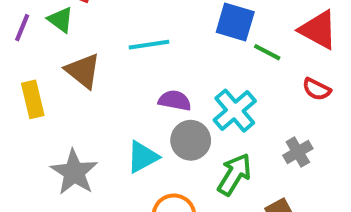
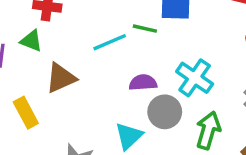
green line: (267, 52) -> (145, 29), moved
brown triangle: (83, 71) -> (61, 78), turned -48

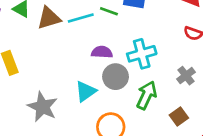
brown triangle: (61, 78) -> (49, 18), moved
cyan cross: (195, 78) -> (142, 54), turned 32

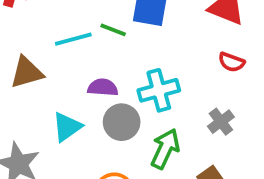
brown triangle: (49, 18) -> (27, 72), moved
cyan triangle: (86, 91) -> (67, 127), moved

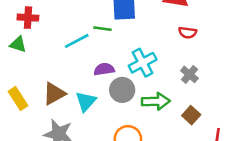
brown triangle: (27, 72) -> (54, 94), moved
green arrow: (165, 149) -> (156, 101), turned 76

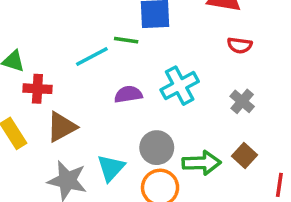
red cross: (28, 18) -> (37, 89), moved
gray circle: (122, 90) -> (157, 148), moved
cyan triangle: (86, 101) -> (111, 168), moved
green arrow: (156, 101) -> (202, 163), moved

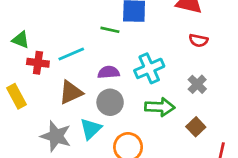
cyan line: (92, 57) -> (71, 54), moved
brown triangle: (62, 127) -> (71, 92), moved
gray circle: (157, 148) -> (110, 102), moved
green arrow: (202, 163) -> (160, 107), moved

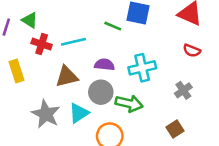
green arrow: (160, 107) -> (129, 103), moved

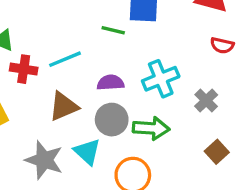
gray cross: (183, 90) -> (206, 100), moved
cyan triangle: (79, 113) -> (87, 152), turned -35

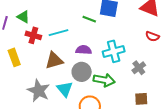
brown square: (217, 152) -> (141, 99), turned 32

